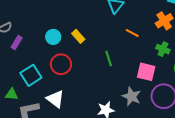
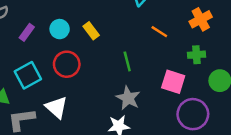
purple rectangle: (17, 43) -> (27, 32), moved
green cross: (163, 49) -> (196, 55), turned -32
gray star: (132, 96) -> (128, 98), moved

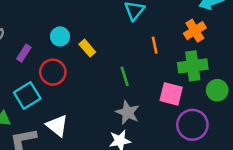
cyan circle: (60, 29) -> (60, 36), moved
orange line: (159, 32) -> (155, 45), turned 49
green cross: (196, 55) -> (193, 66), size x1.6
red circle: (67, 64) -> (53, 72), moved

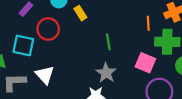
orange line: (155, 45) -> (148, 23), moved
cyan square: (27, 95) -> (23, 45), turned 35

